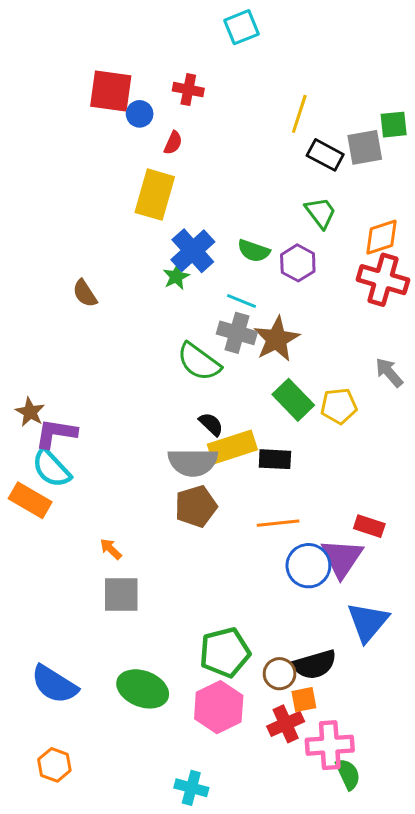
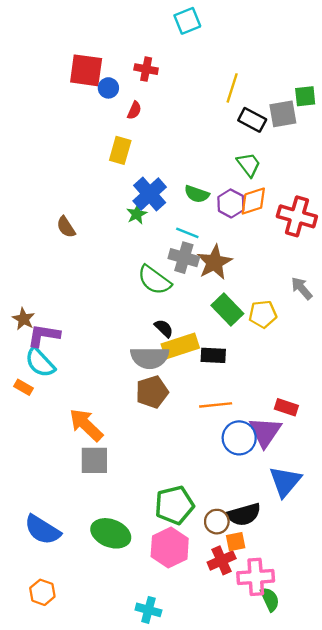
yellow rectangle: (155, 195) -> (120, 150), size x0.7
orange diamond: (381, 237) -> (253, 201), moved
orange rectangle: (30, 500) -> (24, 387), size x0.6
orange arrow: (111, 549) -> (86, 425), size x2.0

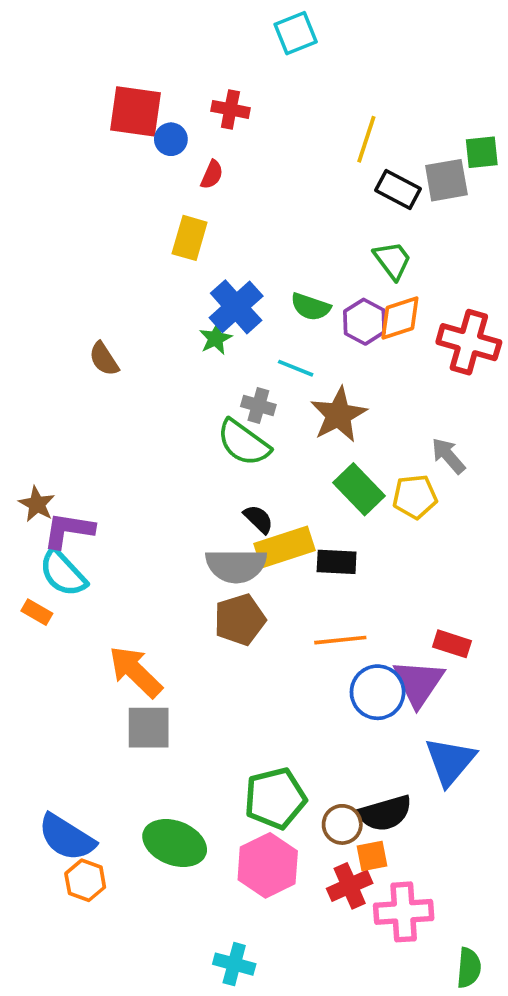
gray cross: (184, 258) -> (258, 405), moved, size x0.7
gray arrow: (302, 288) -> (448, 456), moved
orange hexagon: (42, 592) -> (85, 880), moved
green semicircle: (270, 599) -> (469, 968), moved, turned 30

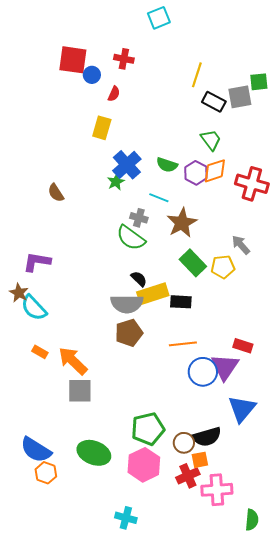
brown star: (37, 504) -> (19, 293), moved
purple L-shape: (68, 530) -> (37, 262), moved
orange rectangle: (37, 612) -> (40, 352), moved

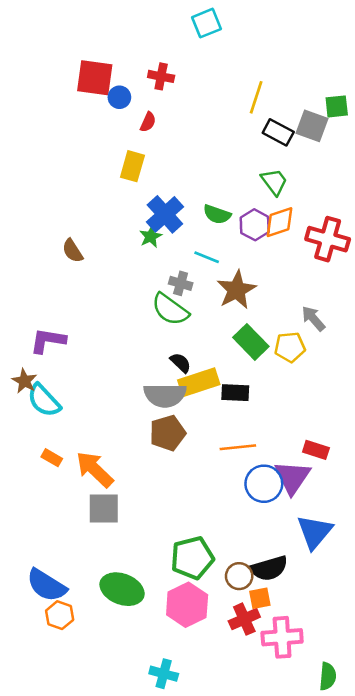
gray square: (240, 97) -> (312, 126), turned 30

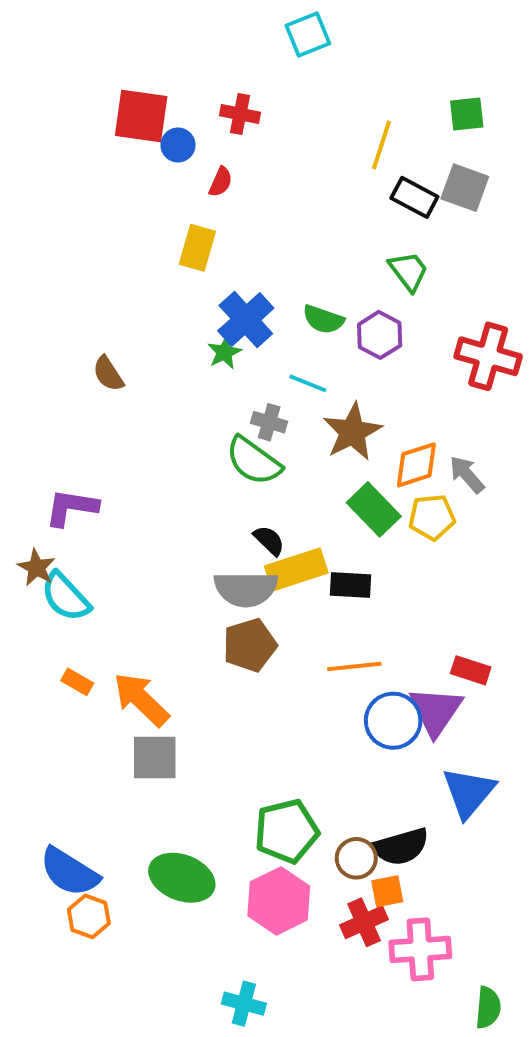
green square: (337, 106) -> (467, 114), moved
orange diamond: (279, 222) -> (416, 465), moved

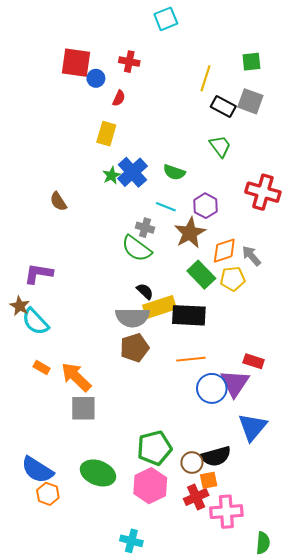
purple hexagon: (380, 335) -> (206, 206), moved
green star: (224, 352) -> (112, 175), moved
black rectangle: (350, 585) -> (189, 315), size x1.5

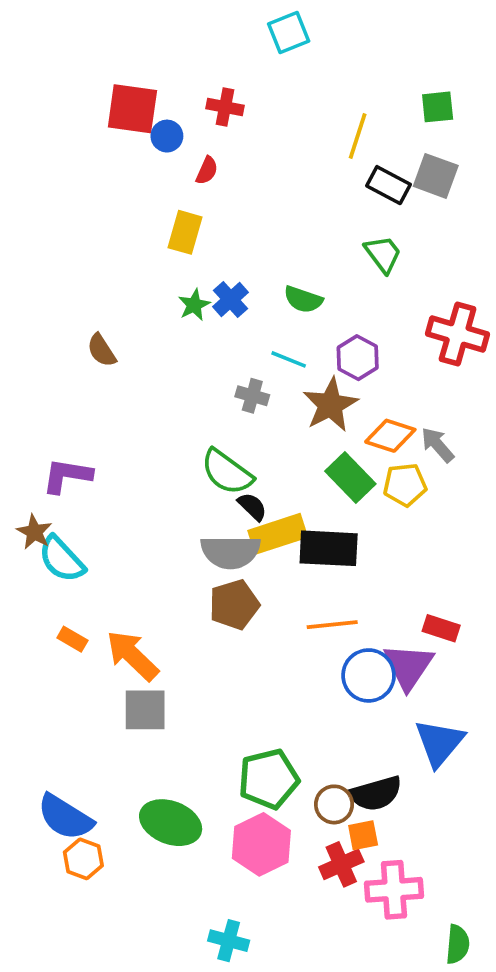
blue cross: (132, 172) -> (230, 299), size x0.7
green semicircle: (137, 249) -> (227, 472), moved
orange diamond: (224, 251) -> (390, 436), turned 36

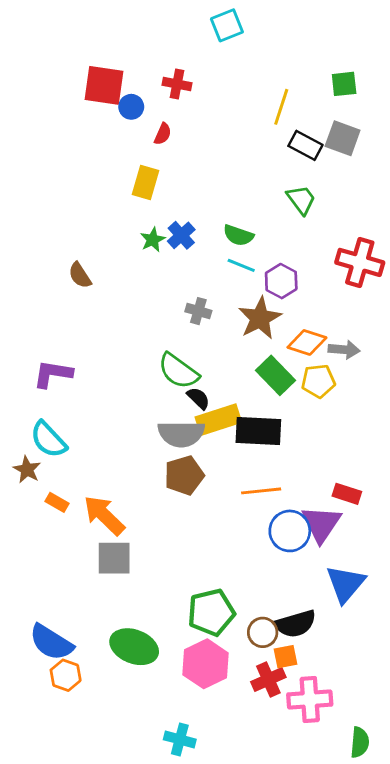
cyan line: (289, 359) -> (241, 265), moved
gray arrow: (438, 445) -> (344, 350), turned 136
brown star: (34, 532) -> (27, 470), moved

